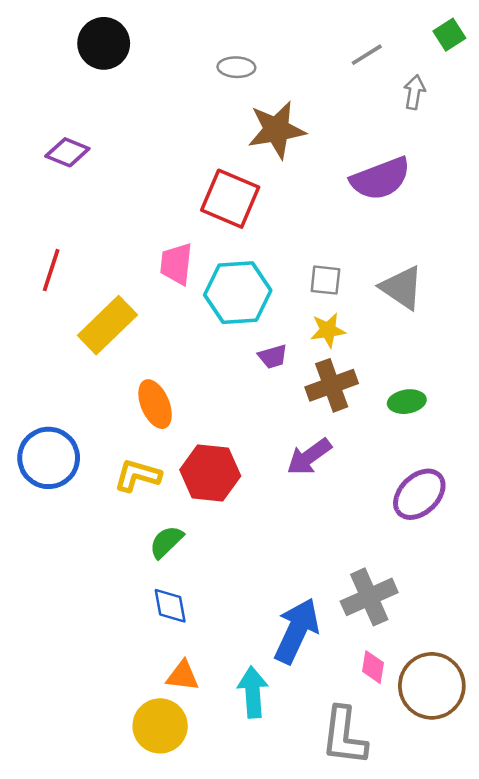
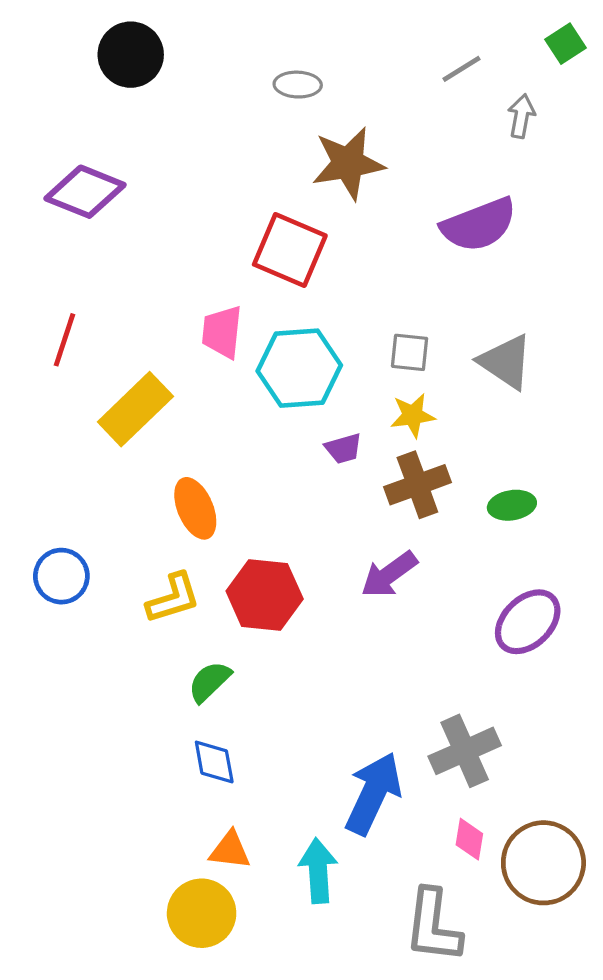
purple diamond: (67, 152) -> (85, 192), size x1.4
blue circle: (49, 458) -> (61, 576), size x0.7
yellow L-shape: (138, 475) -> (173, 598), turned 147

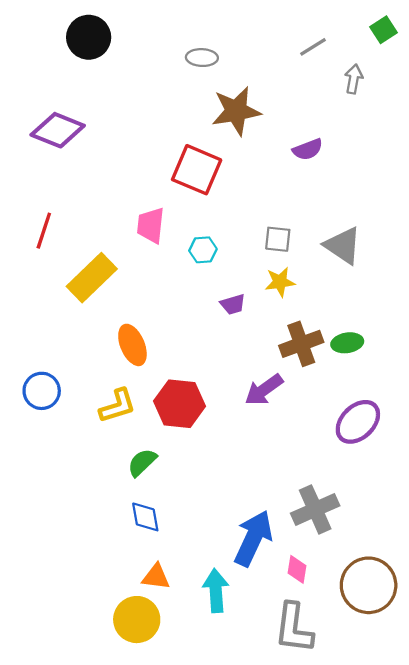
purple semicircle: (479, 225) -> (308, 149), moved, size x0.6
cyan hexagon: (299, 368) -> (203, 250), size x0.5
brown cross: (417, 485) -> (301, 344), moved
pink diamond: (469, 839) -> (297, 569), moved

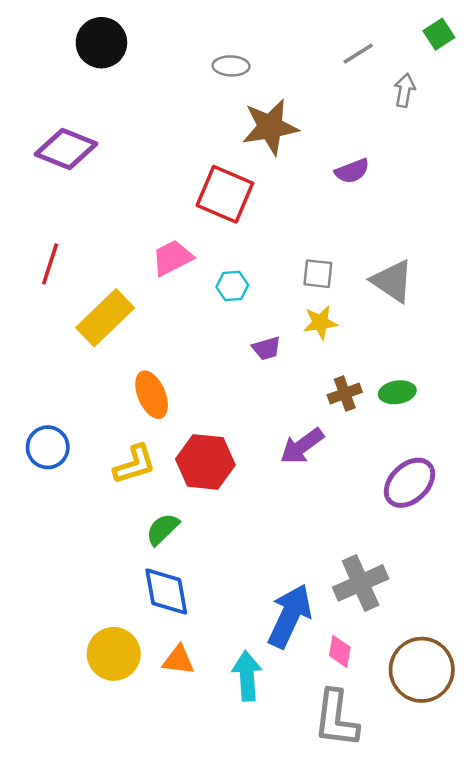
pink trapezoid: (151, 225) -> (172, 258), turned 57
brown cross: (301, 344) -> (345, 394), size x0.7
blue diamond: (145, 517) -> (166, 592), size x1.4
yellow circle: (137, 620) -> (114, 654), moved

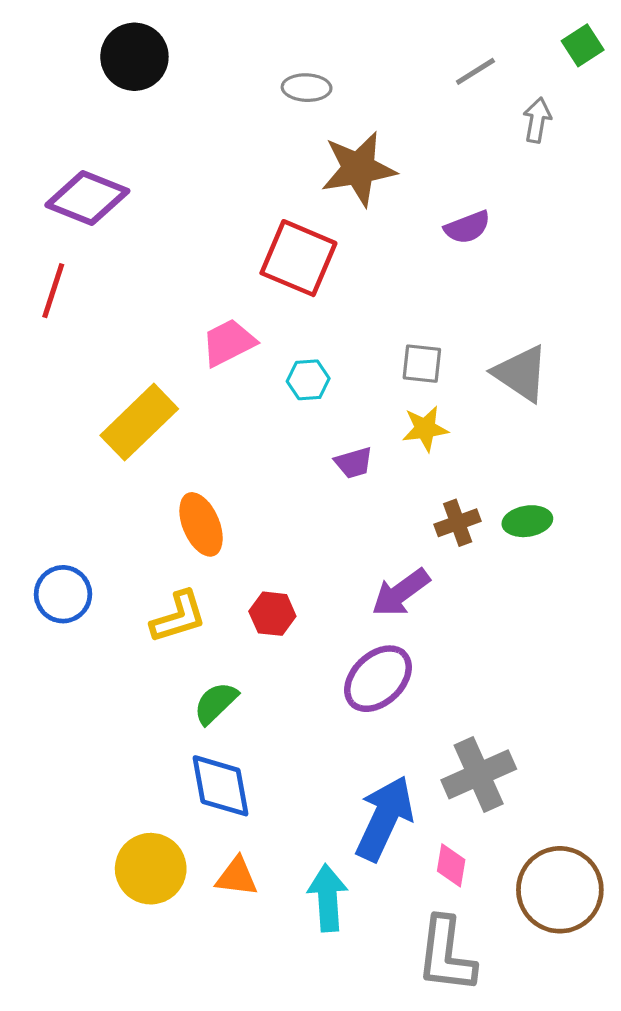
red line: (50, 264) -> (53, 291), moved
red hexagon: (205, 462) -> (272, 614), size x0.6
purple ellipse: (409, 483) -> (378, 679), moved

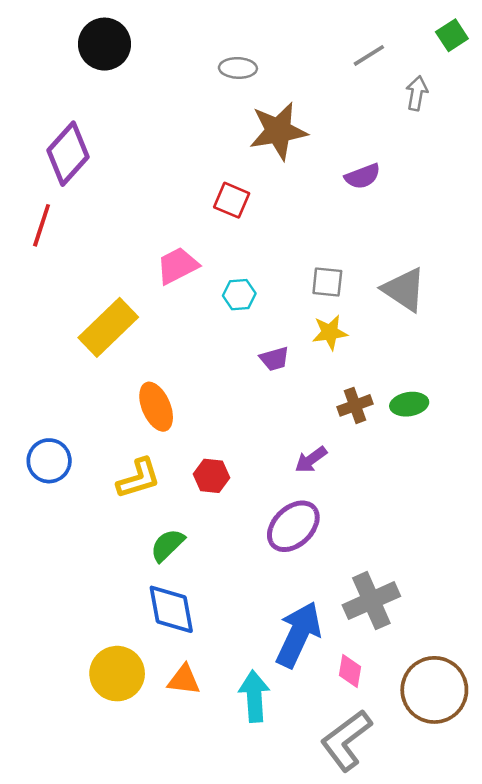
purple diamond: (87, 198) -> (68, 154), turned -70
red square: (298, 258) -> (232, 200), size x0.6
purple arrow: (401, 593) -> (311, 460), size x0.7
gray L-shape: (446, 955) -> (346, 740), turned 46

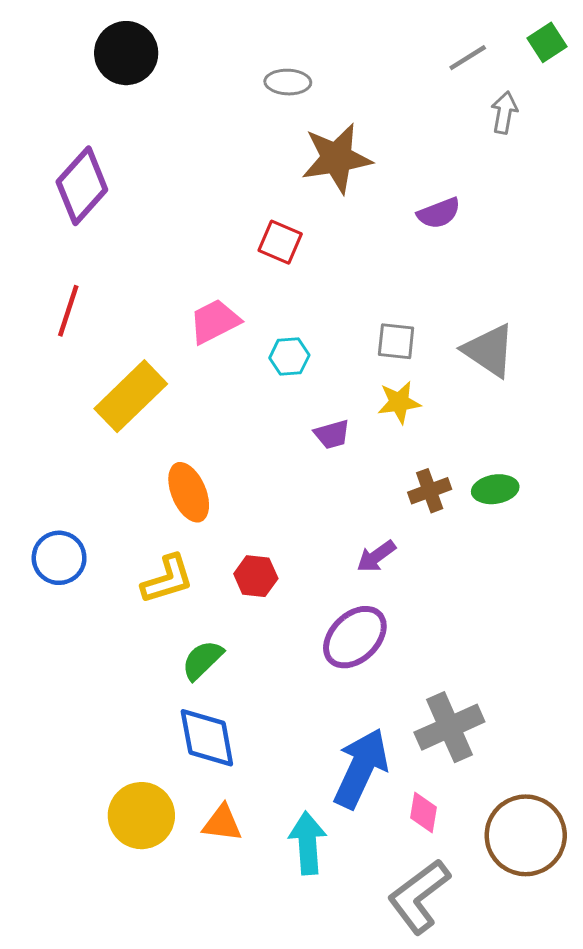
gray line: (369, 55) -> (468, 58), moved
red line: (42, 225) -> (68, 311), moved

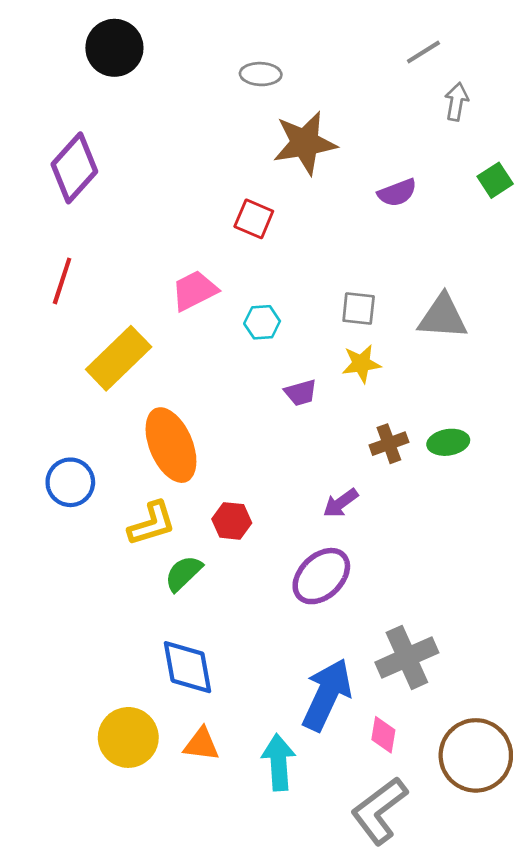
green square: (547, 42) -> (495, 180), moved
gray triangle: (489, 350) -> (443, 317), turned -30
orange ellipse: (189, 492) -> (171, 445), size x1.4
blue circle: (59, 558) -> (70, 482), moved
green semicircle: (202, 660) -> (183, 573), moved

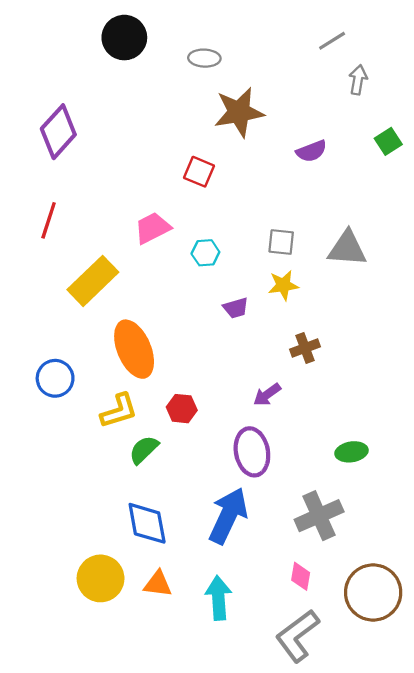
black circle: (114, 48) -> (124, 38), moved
green ellipse: (448, 442) -> (351, 452), moved
purple ellipse: (321, 576) -> (252, 452), turned -57
blue arrow: (327, 695) -> (228, 516), moved

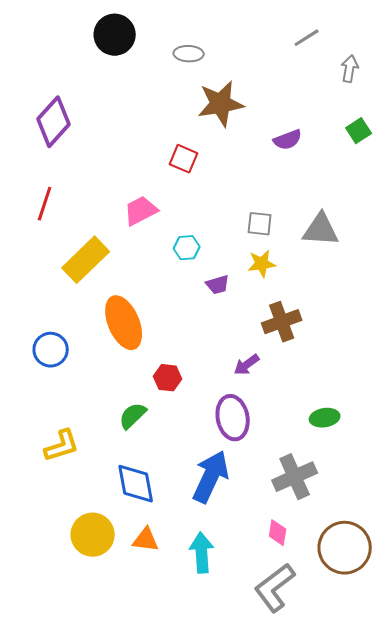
gray arrow: (358, 80) -> (350, 69), moved
cyan hexagon: (205, 253) -> (187, 248), moved
brown cross: (305, 348) -> (282, 322), size x1.4
yellow L-shape: (119, 411) -> (62, 446), moved

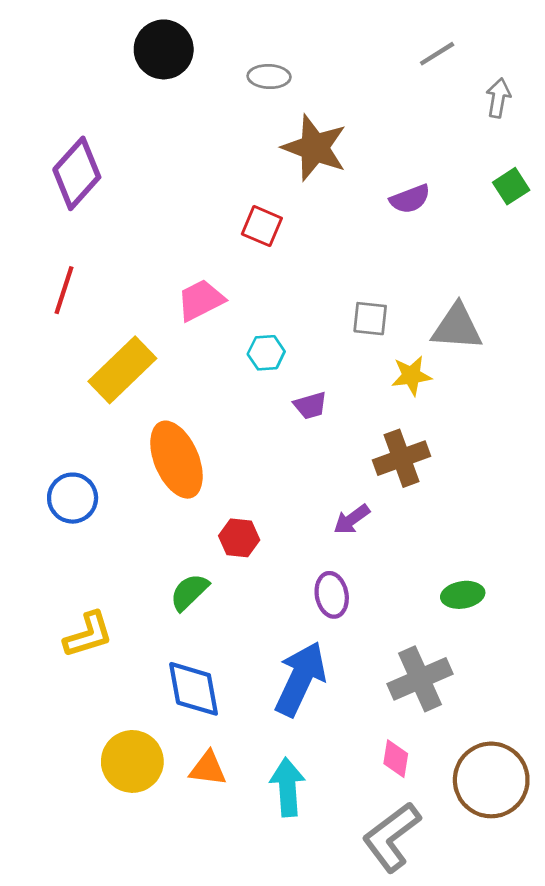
brown star: (221, 104) -> (315, 148), turned 30
yellow star: (262, 264) -> (411, 376), moved
purple ellipse: (233, 418) -> (332, 595), size x0.7

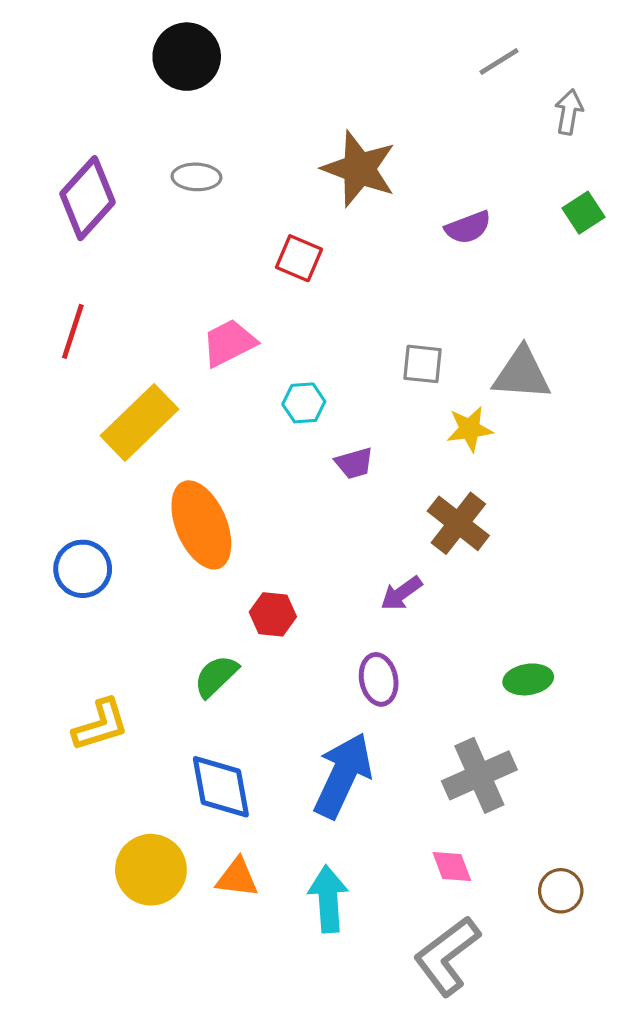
gray ellipse: (269, 77) -> (196, 177), moved
brown cross: (401, 458) -> (458, 523), turned -32
pink diamond: (396, 759) -> (452, 866), turned -30
brown circle: (491, 780) -> (561, 891), size x0.5

